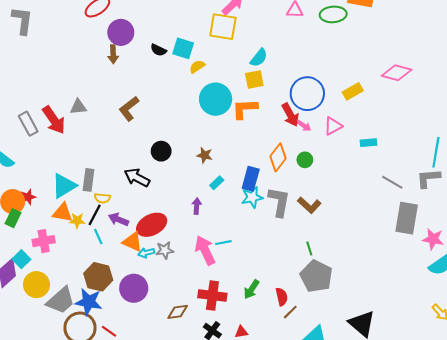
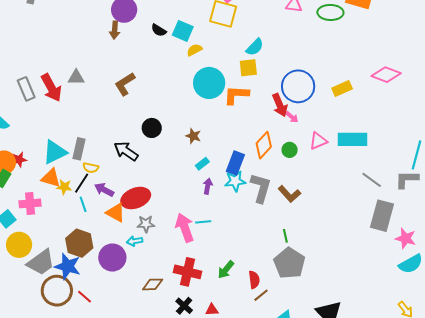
pink triangle: (333, 126) -> (318, 141), moved
cyan rectangle: (369, 143) -> (352, 139), size x1.8
purple arrow: (197, 206) -> (208, 186), moved
cyan arrow: (146, 253) -> (135, 241), moved

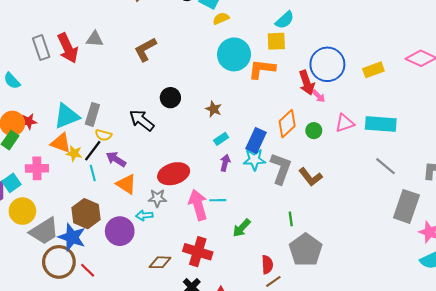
gray line: (372, 180) -> (385, 166), moved
red ellipse: (136, 198) -> (174, 174), moved
green line: (285, 236) -> (291, 219), moved
green arrow: (226, 270) -> (242, 228), moved

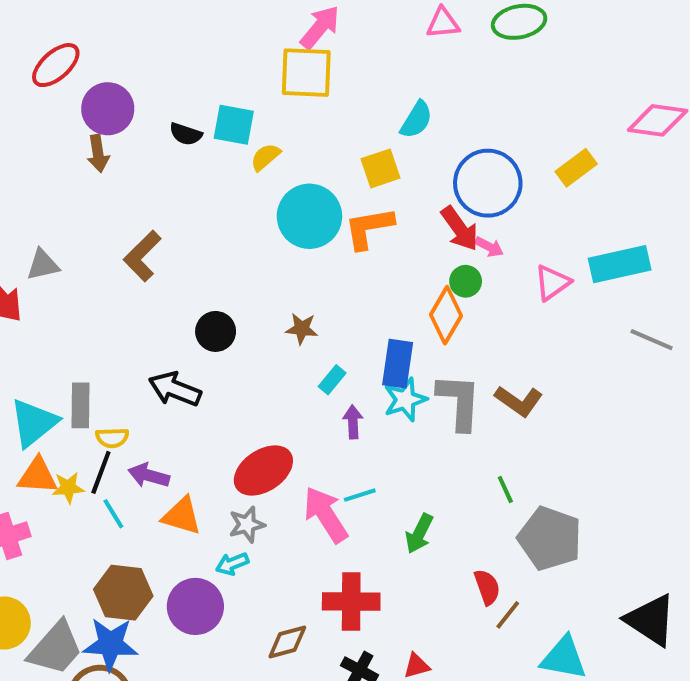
cyan semicircle: (285, 20) -> (416, 120), moved
green circle: (314, 131) -> (466, 281), moved

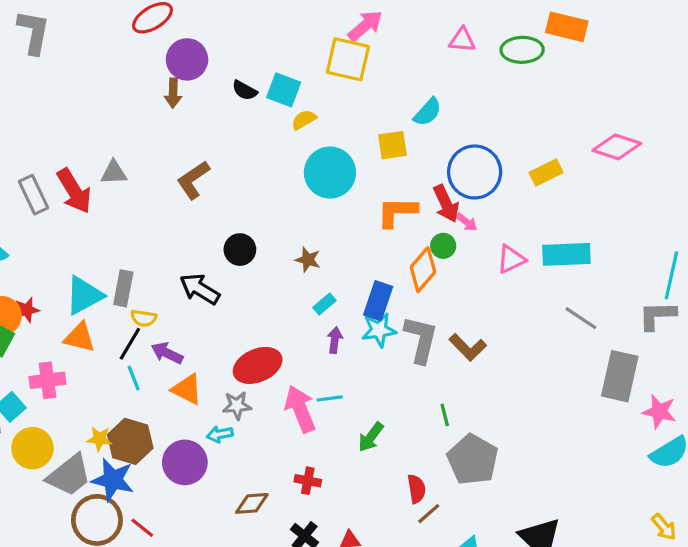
orange L-shape: (369, 228) -> (397, 212), moved
yellow star: (68, 488) -> (99, 439), moved
red cross: (351, 601) -> (308, 481), size x0.6

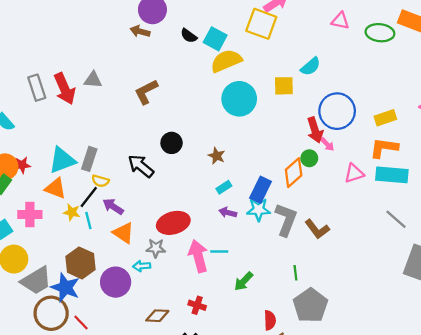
brown arrow: (173, 93) -> (140, 31), turned 96
yellow semicircle: (304, 120) -> (226, 61), size x1.8
orange L-shape: (397, 212) -> (384, 148), moved
purple arrow: (335, 340) -> (228, 213), turned -91
yellow star: (99, 439) -> (72, 212), moved

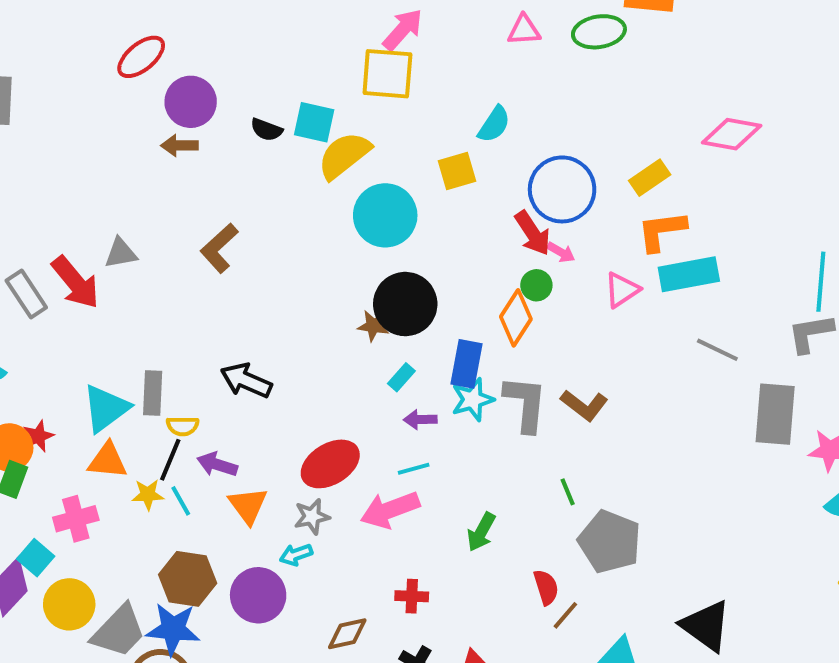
black circle: (172, 143) -> (405, 304), moved, size x1.6
orange triangle: (123, 233) -> (248, 506), turned 35
cyan line: (219, 252) -> (414, 469), moved
pink arrow: (198, 256) -> (390, 510), turned -80

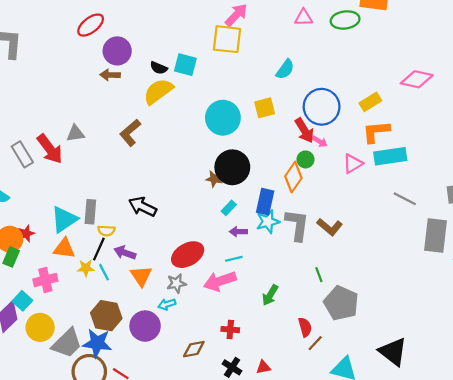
yellow semicircle: (344, 155) -> (158, 91), moved
yellow square: (457, 171) -> (265, 108), moved

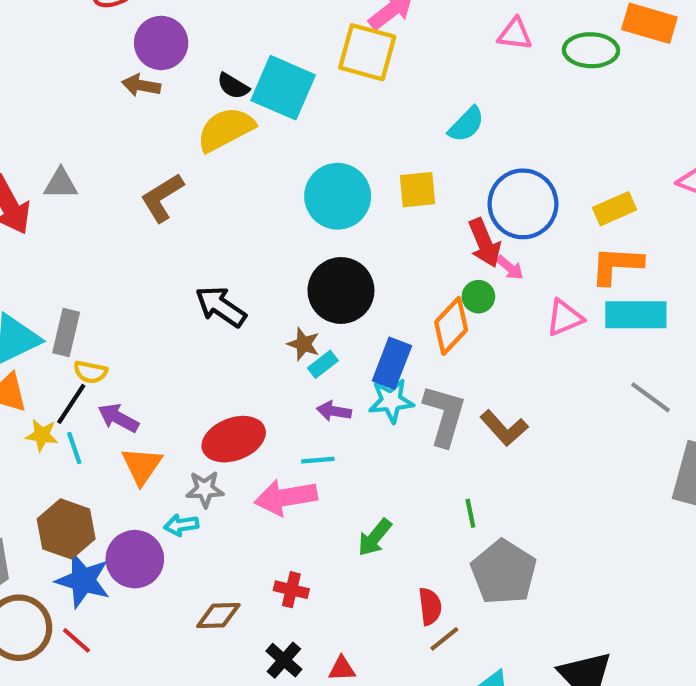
cyan square: (185, 65) -> (283, 88), size x1.4
brown star: (214, 179) -> (304, 344), moved
black arrow: (143, 207) -> (221, 307), moved
blue star: (97, 343) -> (83, 580), moved

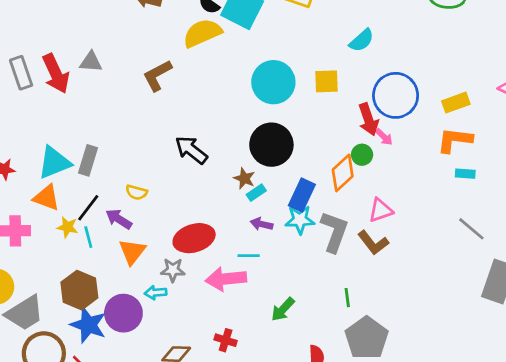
cyan rectangle: (636, 315) -> (465, 174), size x0.5
pink triangle: (565, 318) -> (381, 210), moved
yellow semicircle: (90, 372) -> (136, 192), moved

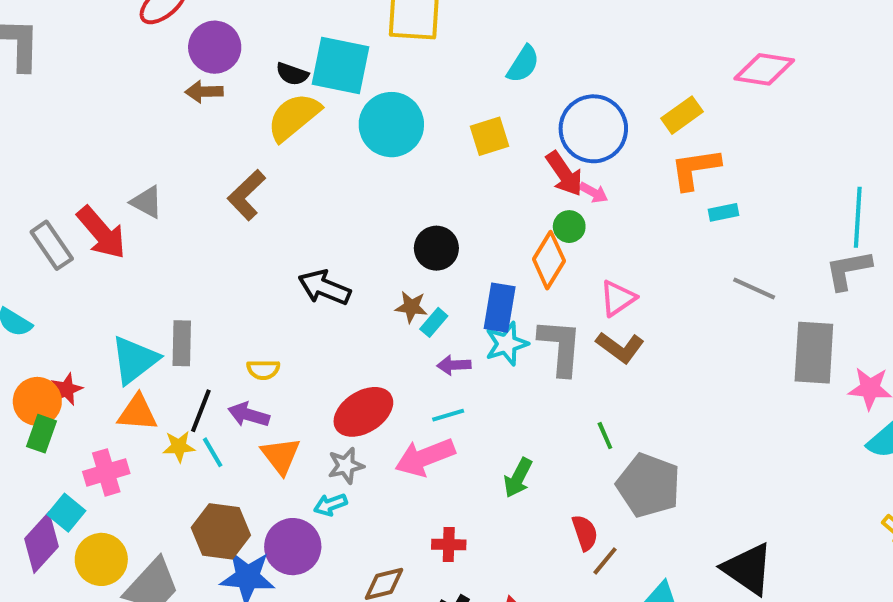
gray triangle: (91, 62) -> (147, 202), turned 40
cyan circle: (273, 82) -> (391, 125), moved
black circle: (271, 145) -> (436, 248), size x0.7

